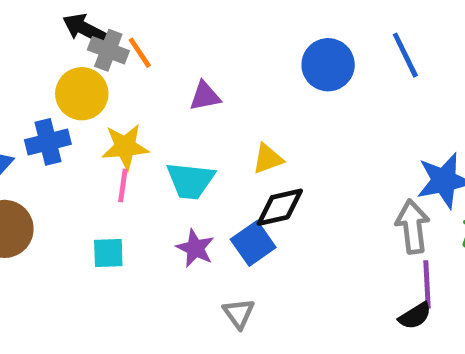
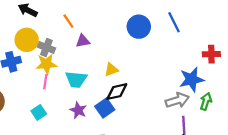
gray cross: (108, 50) -> (46, 48), moved
orange line: (140, 53) -> (68, 21), moved
gray arrow: (413, 226) -> (177, 100), turned 80
cyan square: (108, 253) -> (39, 112), turned -32

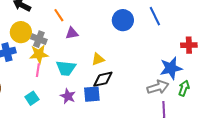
blue square: (105, 108) -> (92, 94), turned 30

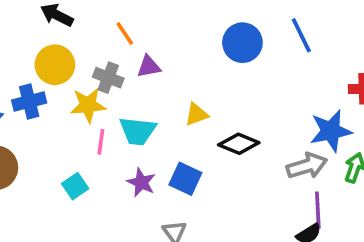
gray cross: (39, 39) -> (108, 78), moved
pink line: (38, 70) -> (101, 142), moved
black diamond: (103, 79) -> (239, 144), moved, turned 35
blue square: (92, 94) -> (185, 179), turned 30

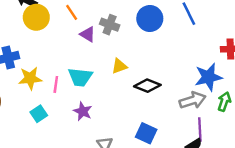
yellow circle: (55, 65) -> (36, 17), moved
purple triangle: (149, 67) -> (88, 34), turned 42
gray cross: (108, 78) -> (110, 25), moved
yellow star: (88, 105) -> (30, 78), moved
blue square: (185, 179) -> (146, 133), moved

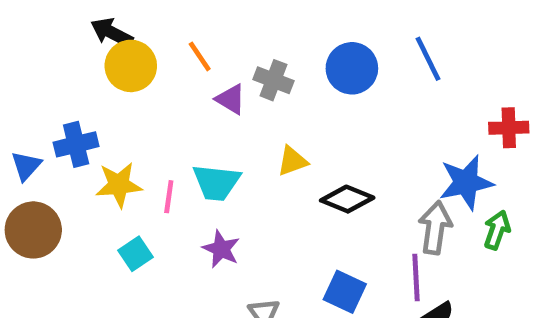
gray arrow: (193, 100) -> (435, 228), turned -65
purple line: (200, 130) -> (416, 278), moved

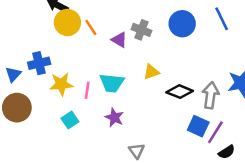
orange line: (200, 56) -> (91, 27), moved
gray arrow: (435, 228) -> (211, 95), moved
purple line: (416, 278) -> (215, 132), turned 35
blue square: (345, 292) -> (198, 126), moved

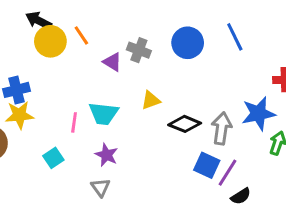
orange line: (91, 27) -> (81, 35), moved
yellow star: (61, 84) -> (19, 115), moved
gray triangle: (137, 151) -> (101, 187), moved

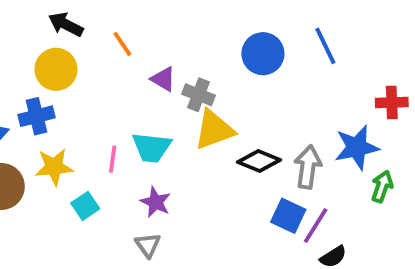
yellow circle: (50, 41) -> (56, 69), moved
gray cross: (139, 50) -> (198, 95), moved
yellow triangle: (151, 100) -> (214, 130), size x1.6
yellow star: (19, 115) -> (54, 167), moved

